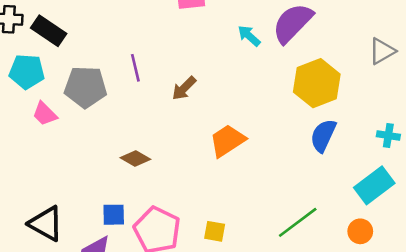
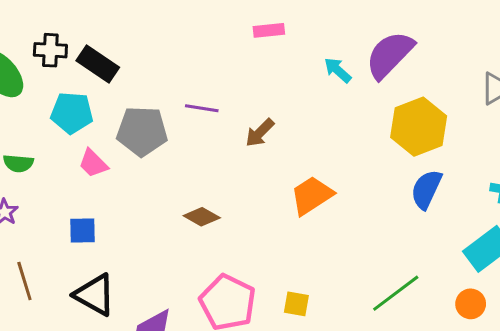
purple line: (135, 68) -> (202, 108), turned -68
blue square: (114, 215) -> (82, 231), moved

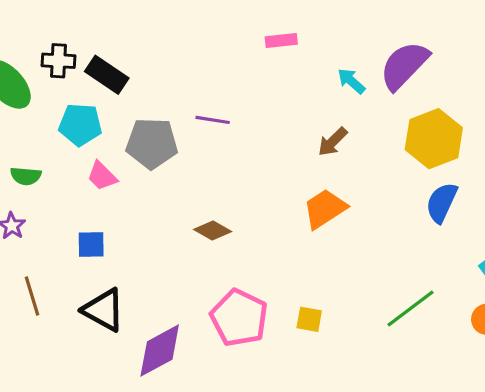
brown arrow: (260, 133) -> (333, 142), moved

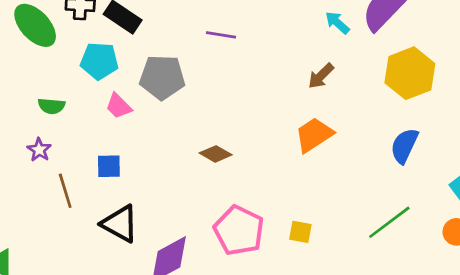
purple line: (213, 120) -> (221, 35), moved
blue semicircle: (442, 202) -> (404, 146), moved
brown line: (32, 296) -> (65, 191), moved

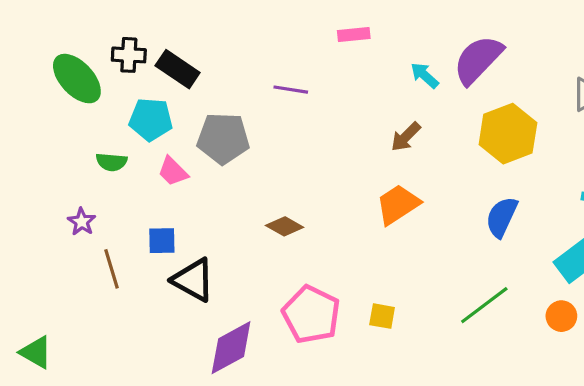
green semicircle: (51, 106) -> (112, 162), moved
black triangle: (120, 224) -> (193, 280), moved

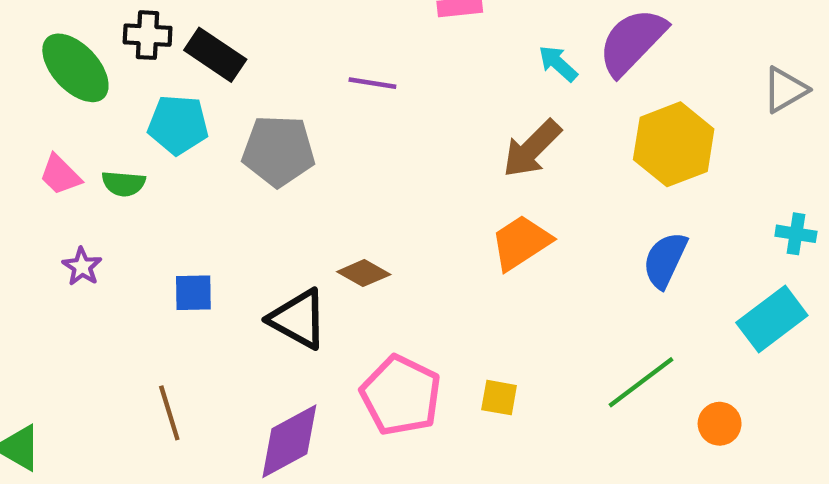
brown arrow: (406, 137) -> (532, 149), size x1.4
pink trapezoid: (173, 171) -> (60, 175), moved
brown line: (112, 269) -> (169, 413), moved
black triangle: (193, 280) -> (298, 319), moved
orange circle: (561, 316) -> (720, 424), moved

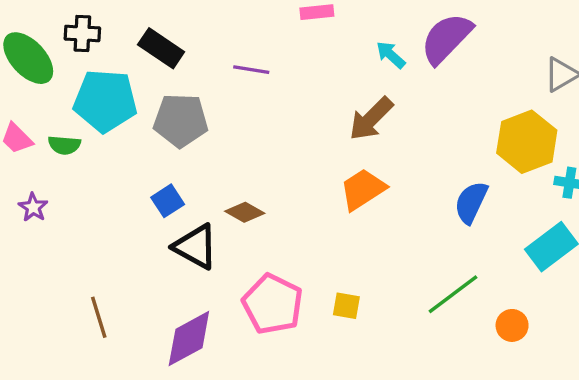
black rectangle: (215, 55) -> (161, 48), moved
cyan pentagon: (178, 125) -> (105, 101), size x1.4
yellow hexagon: (674, 144) -> (527, 142), moved
blue square: (193, 293) -> (168, 201), moved, turned -32

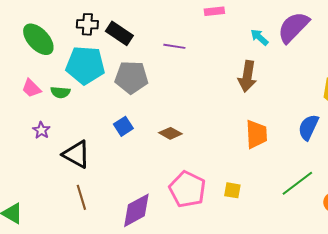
black cross: (82, 33) -> (87, 24), moved
brown arrow: (371, 119) -> (247, 76), turned -36
orange trapezoid: (363, 189) -> (256, 134), moved, turned 120
black triangle: (196, 247) -> (76, 154), moved

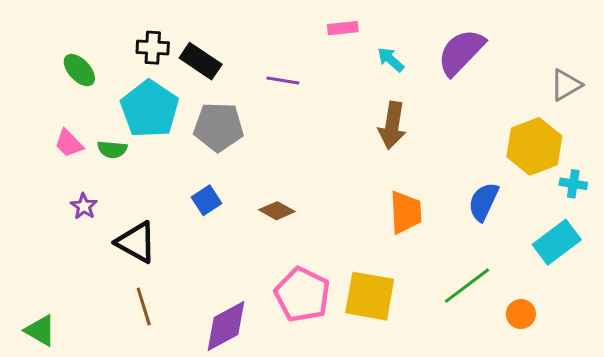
cyan arrow: (259, 37) -> (391, 60), moved
green ellipse: (38, 39) -> (79, 70), size x0.7
cyan pentagon: (85, 65) -> (150, 109), turned 30
yellow square: (232, 190) -> (370, 296), size x2.0

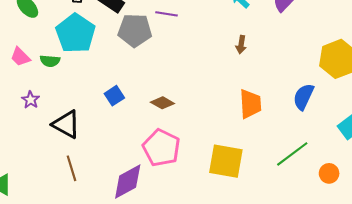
brown arrow: (392, 125) -> (241, 45), size x0.6
gray pentagon: (219, 127) -> (135, 30), moved
pink pentagon: (302, 295) -> (161, 148), moved

